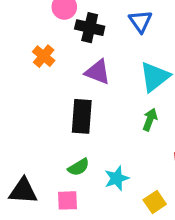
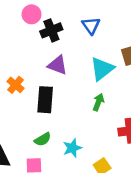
black cross: (90, 28) -> (51, 30), turned -35
orange cross: (44, 56) -> (15, 85), moved

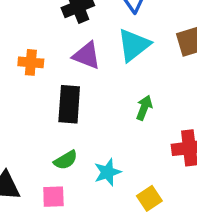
cyan triangle: (102, 69) -> (134, 45), moved
orange cross: (15, 85) -> (31, 62), moved, turned -35

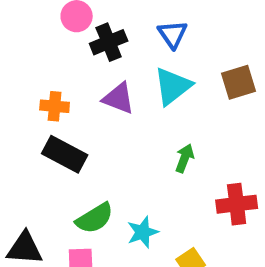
black rectangle: (69, 104) -> (65, 154), moved, turned -66
green semicircle: (66, 160) -> (95, 218), size x1.4

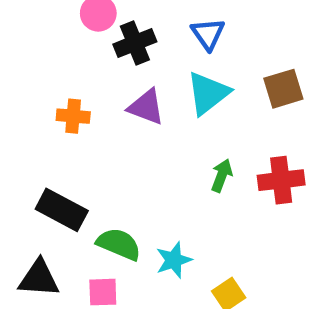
black rectangle: (65, 154) -> (62, 210), moved
red cross: (237, 204) -> (281, 180), moved
green semicircle: (95, 218) -> (119, 244), turned -126

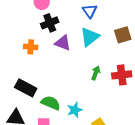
black cross: (135, 43) -> (50, 23), moved

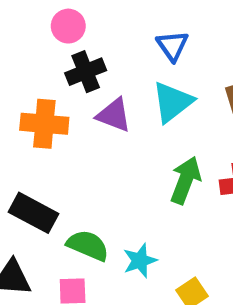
orange cross: (31, 47) -> (44, 124), size x1.5
green arrow: (96, 73) -> (186, 180), size x1.5

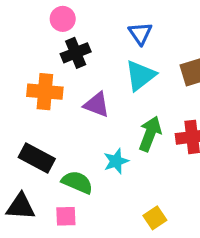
purple triangle: (114, 115) -> (97, 105), moved
cyan star: (140, 261) -> (116, 161), moved

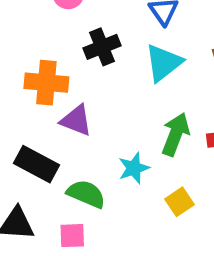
black cross: (76, 53) -> (102, 47), moved
purple triangle: (97, 105) -> (76, 120), moved
yellow square: (155, 218) -> (179, 202), moved

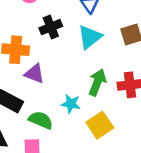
cyan star: (134, 168) -> (71, 104), turned 30
yellow square: (179, 202) -> (100, 125), size x1.5

